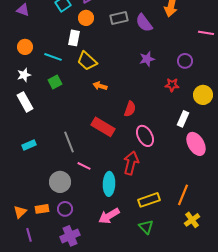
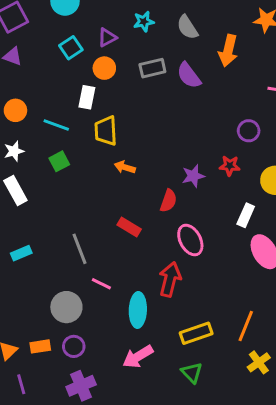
purple star: (147, 59) -> (193, 176), moved
yellow trapezoid: (87, 61) -> (106, 131), turned 45
red rectangle: (103, 127) -> (129, 227), size x0.7

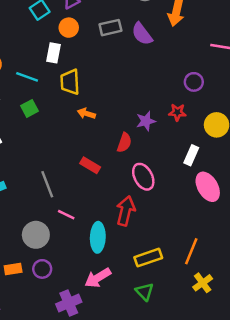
purple cross: (81, 386) -> (69, 303), moved

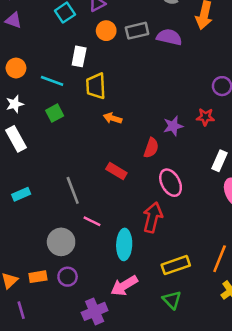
orange circle: (69, 28) -> (106, 31), moved
purple semicircle: (142, 34) -> (169, 37), turned 140

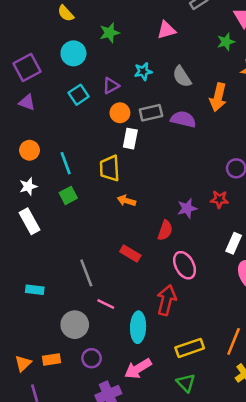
white rectangle: (79, 56) -> (130, 139), moved
cyan line: (52, 81) -> (66, 163), turned 50
cyan rectangle: (21, 194) -> (35, 290), moved, turned 30
purple circle: (68, 277) -> (92, 358), moved

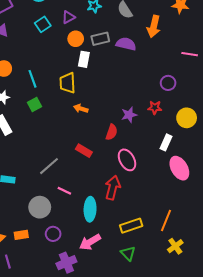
gray line: (86, 273) -> (49, 166), turned 70

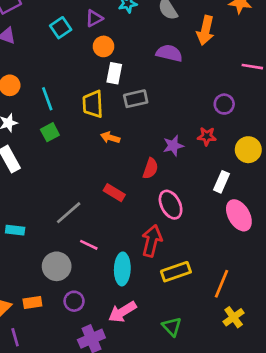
gray rectangle: (100, 39) -> (136, 99), moved
yellow rectangle: (131, 226) -> (176, 272), moved

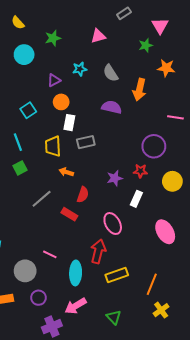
cyan square: (61, 28) -> (28, 110), moved
purple circle: (224, 104) -> (154, 146), size x1.5
red semicircle: (150, 168) -> (83, 195), moved
white rectangle: (221, 182) -> (136, 199), moved
gray line: (69, 213) -> (42, 199), moved

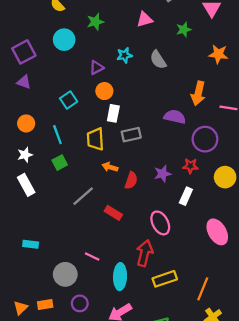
green star: (146, 45) -> (184, 30), moved
orange arrow: (139, 90) -> (198, 93), moved
purple semicircle: (112, 107) -> (175, 117), moved
red semicircle: (83, 195) -> (131, 180), moved

